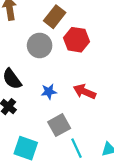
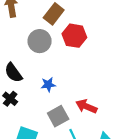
red arrow: (85, 92) -> (86, 106), moved

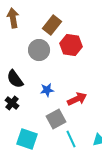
red arrow: (86, 106) -> (77, 99), moved, turned 132

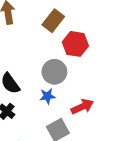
gray circle: (39, 50) -> (54, 72), moved

